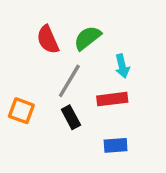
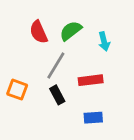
cyan arrow: (122, 66) -> (104, 41), moved

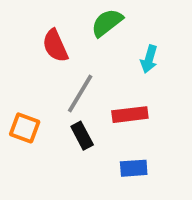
green semicircle: (71, 31) -> (107, 23), moved
cyan arrow: (104, 41) -> (149, 59), turned 30

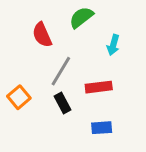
orange square: (25, 128) -> (19, 97), turned 30

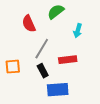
orange square: (19, 97) -> (13, 67), turned 35
blue rectangle: (102, 128) -> (58, 90), moved, size x1.5

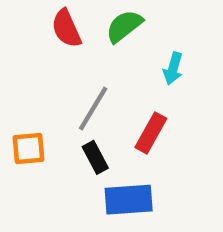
red semicircle: (29, 24) -> (66, 28), moved
red rectangle: (68, 60) -> (151, 133), turned -54

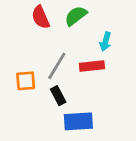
red rectangle: (151, 133) -> (92, 66), moved, turned 55
orange square: (29, 149) -> (26, 81), moved

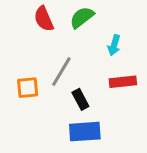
red rectangle: (92, 66) -> (123, 82), moved
black rectangle: (58, 96) -> (80, 99), moved

